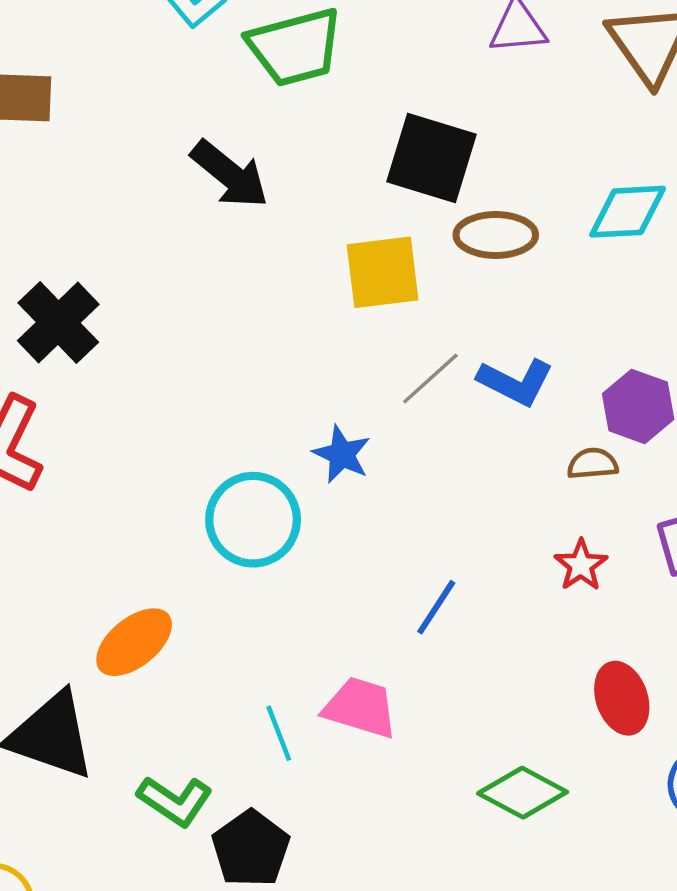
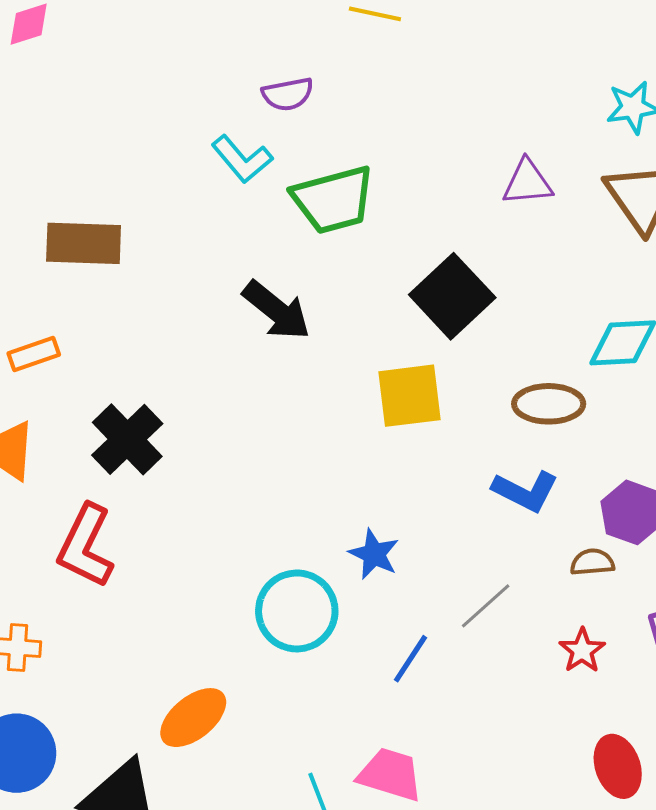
black square: (432, 158) -> (452, 296), turned 30
brown ellipse: (496, 235) -> (549, 404), moved
gray line: (430, 378) -> (486, 606), moved
blue line: (436, 607) -> (411, 659), moved

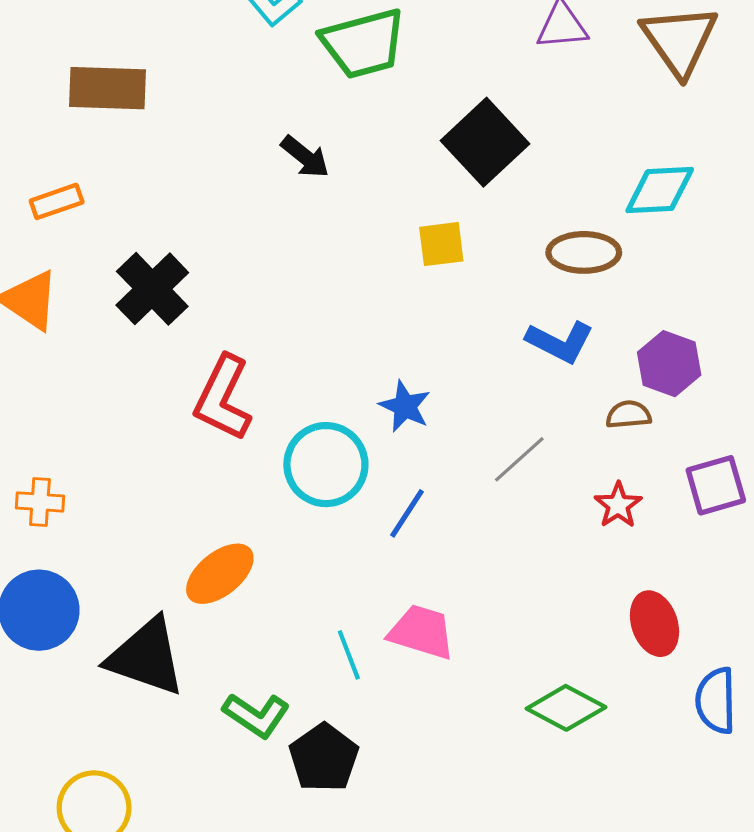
black arrow: (276, 310) -> (305, 157), size x0.7
yellow square: (410, 396) -> (441, 244), size x0.7
red L-shape: (86, 546) -> (223, 398), moved
blue line: (411, 659) -> (407, 513), moved

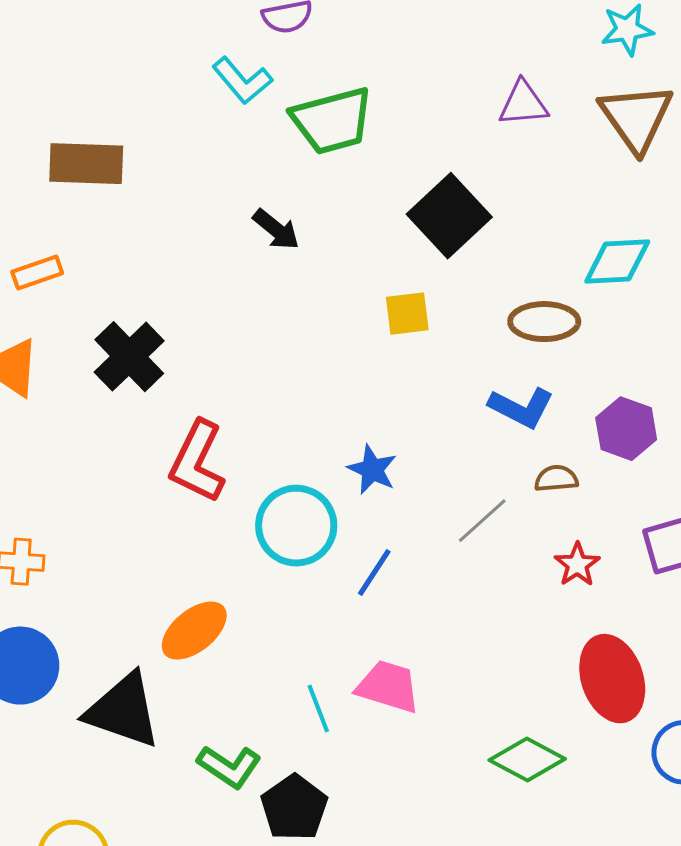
brown semicircle: (628, 415) -> (556, 479), moved
red ellipse: (654, 624) -> (612, 679), size x1.4

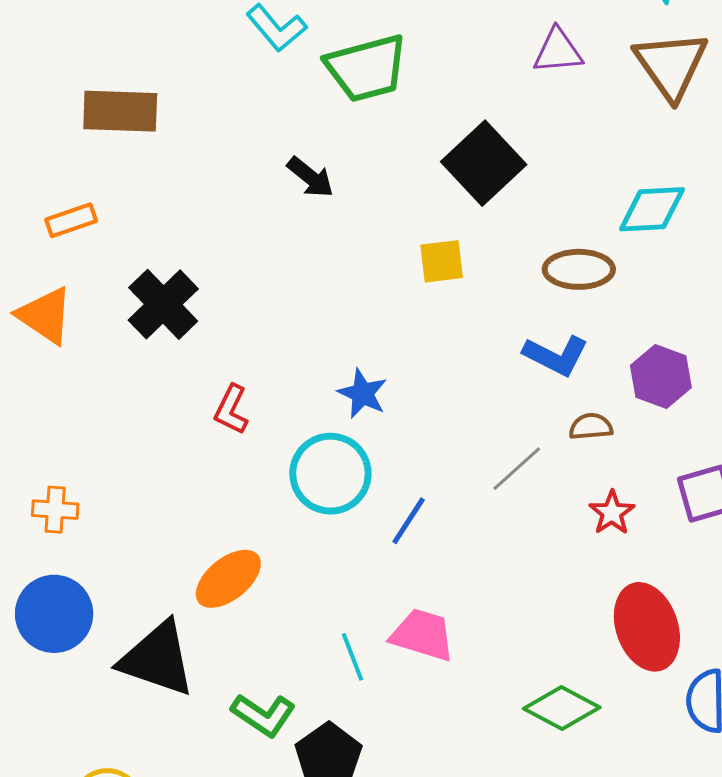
red L-shape: (197, 462) -> (231, 410), size x0.6
blue star: (372, 470) -> (363, 394), moved

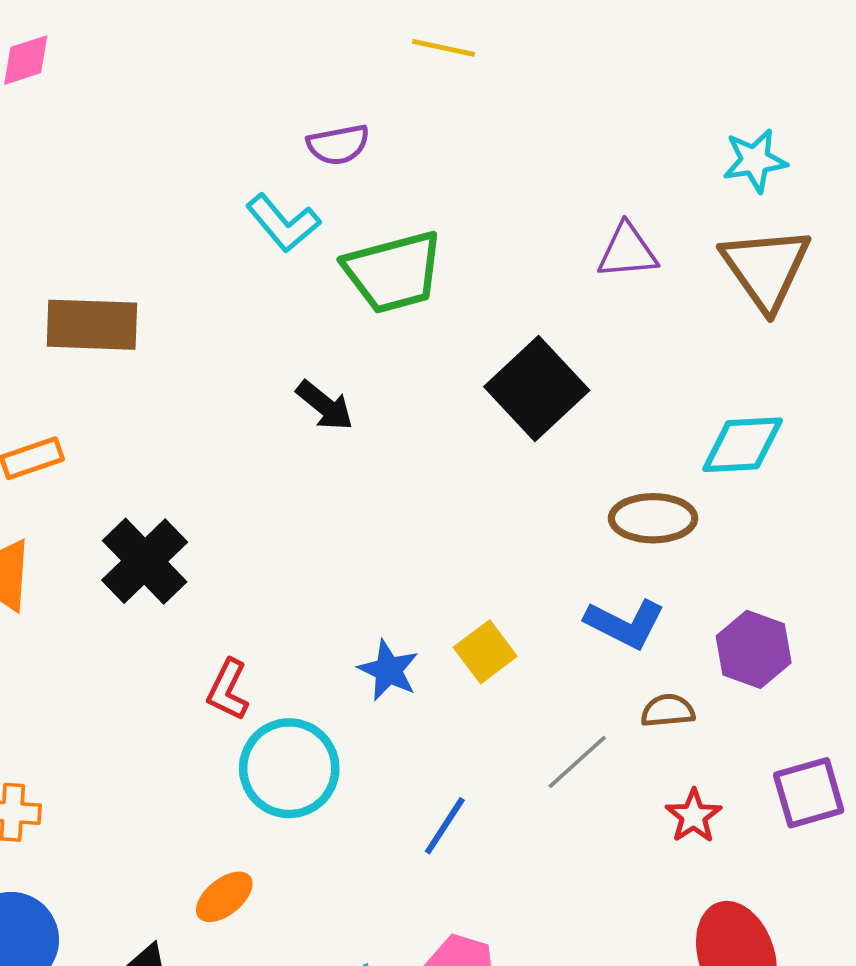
yellow square: (442, 261) -> (485, 652), moved, turned -30
cyan circle: (330, 474) -> (289, 768), moved
orange ellipse: (228, 579) -> (224, 897), size x0.7

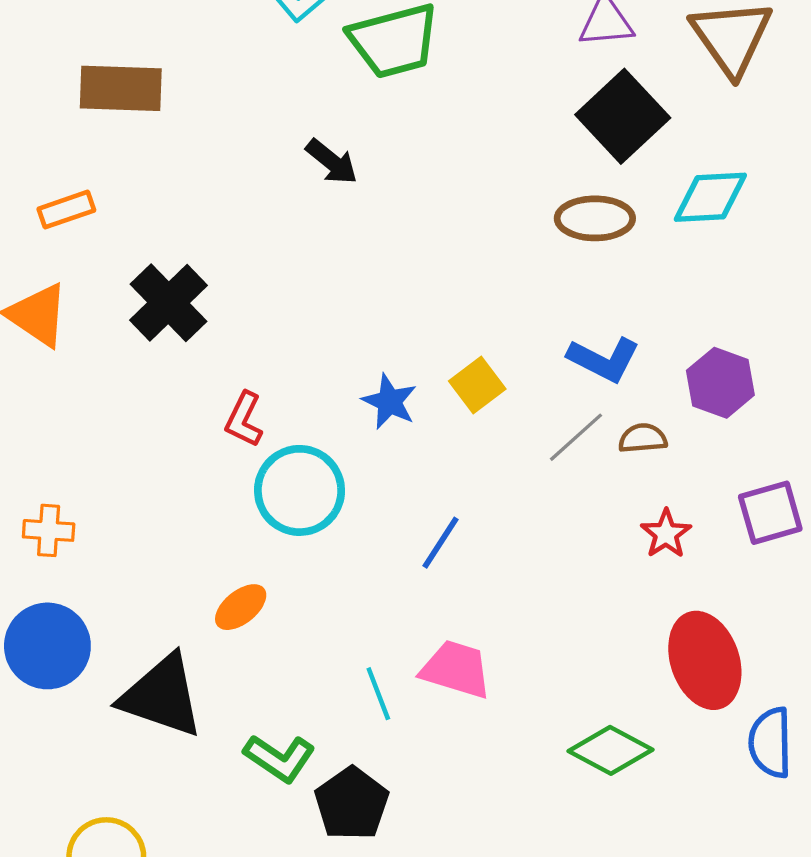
black square: (537, 388) -> (623, 116), moved
brown ellipse: (653, 518) -> (595, 218), moved
gray line: (577, 762) -> (576, 437), moved

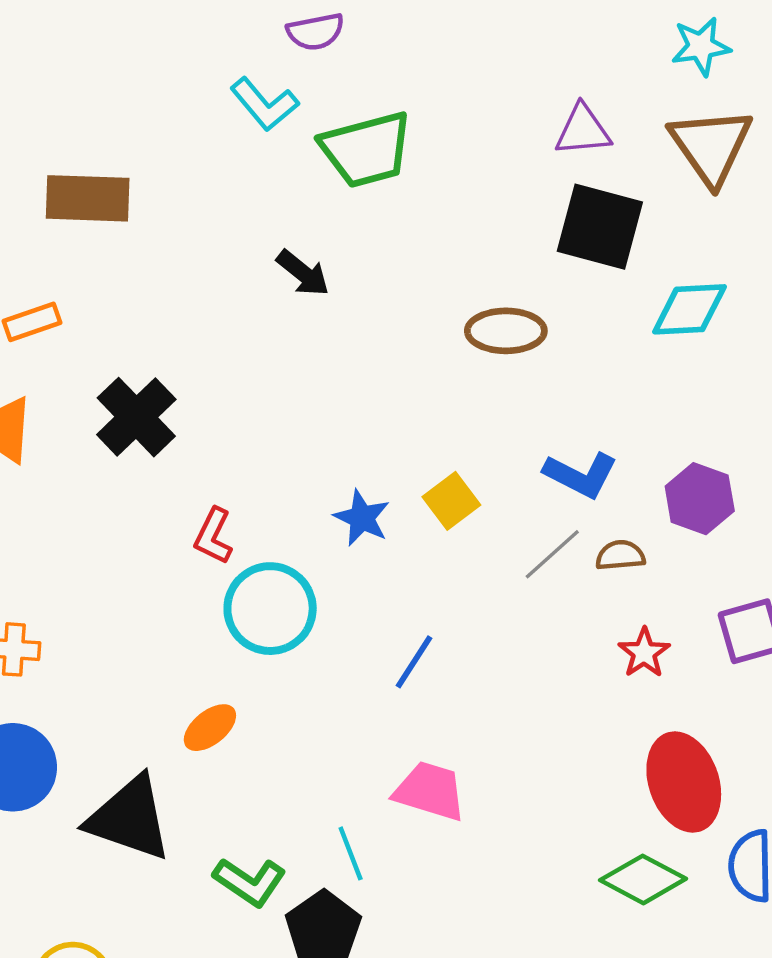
black square: (623, 116) -> (600, 227), turned -32
brown ellipse: (595, 218) -> (506, 331), moved
cyan line: (378, 694) -> (351, 853), moved
green diamond: (610, 750) -> (643, 879), moved

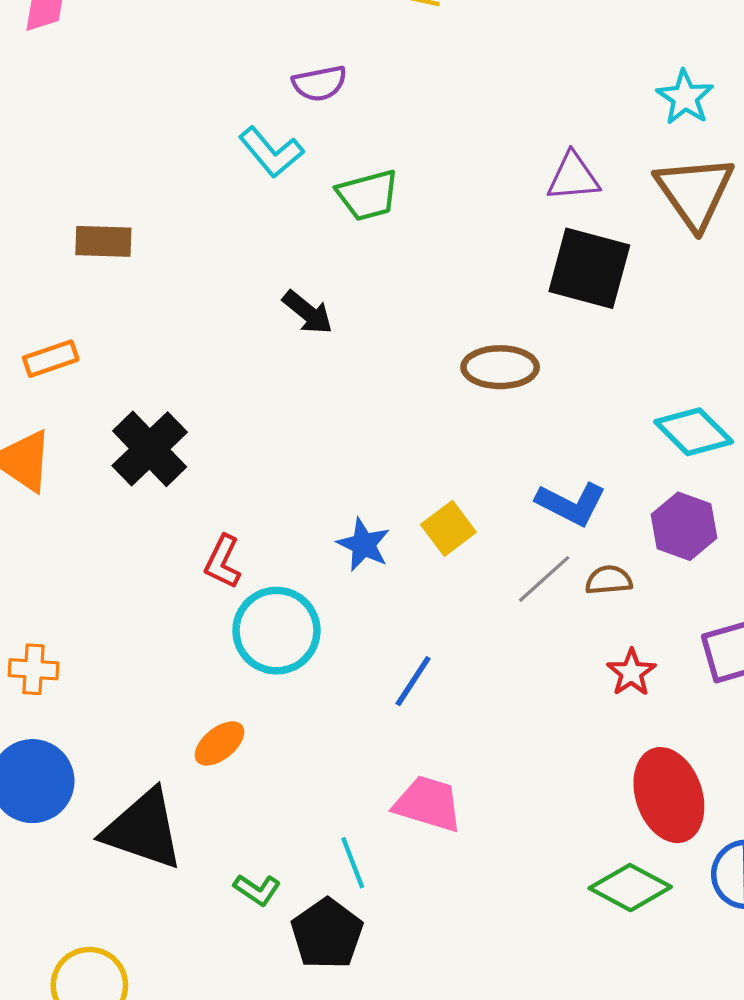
cyan star: (701, 46) -> (685, 97), turned -30
green trapezoid: (366, 150) -> (368, 195), size x0.7
brown rectangle: (88, 198) -> (103, 241), size x0.7
cyan diamond: (689, 309) -> (694, 432), moved, turned 48
green L-shape: (250, 882) -> (257, 890), size x0.7

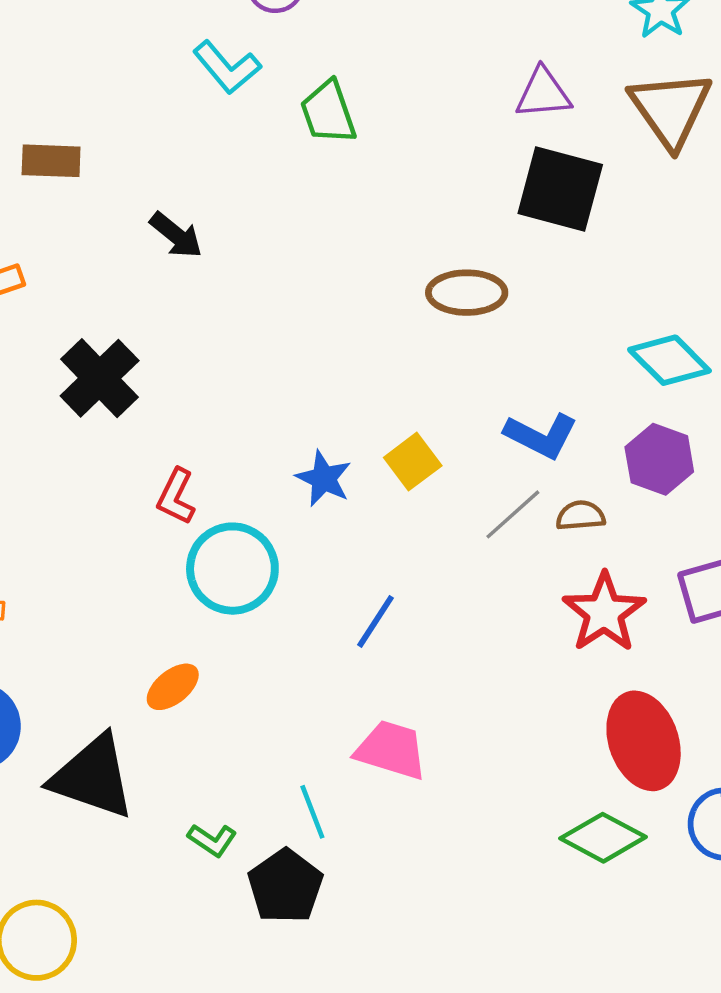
green trapezoid: (368, 195) -> (328, 112), turned 86
black arrow: (308, 312) -> (176, 235), moved
red star: (631, 673) -> (604, 612), size x1.6

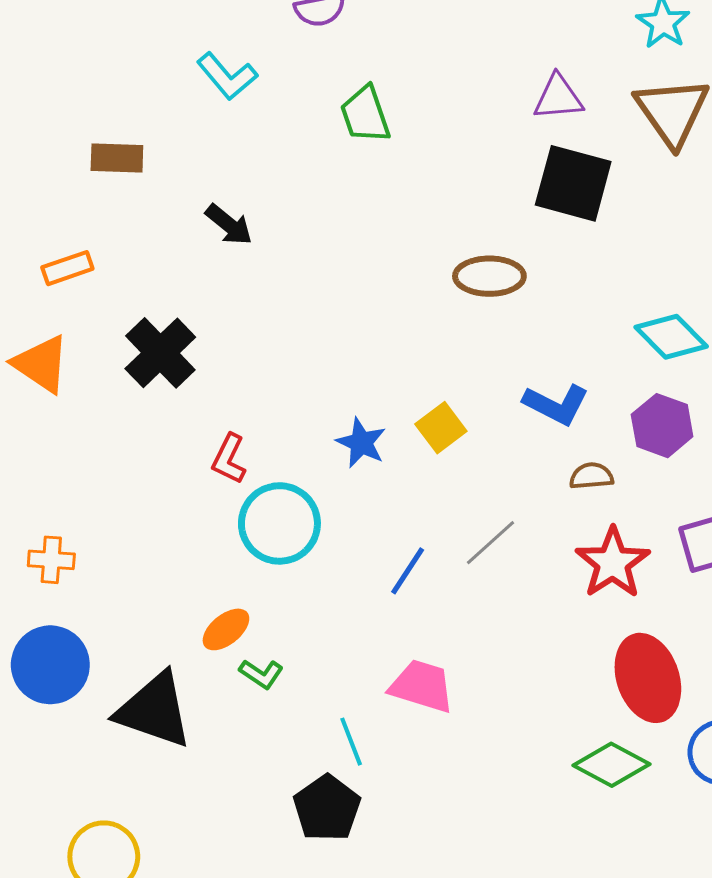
cyan L-shape: (227, 67) -> (227, 76), moved
gray line: (513, 514) -> (490, 543), moved
green L-shape: (212, 840) -> (261, 674), moved

